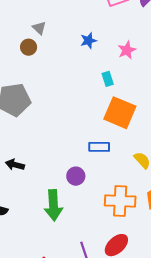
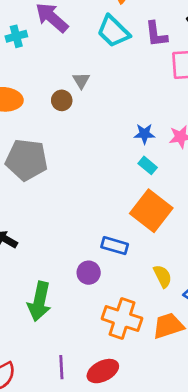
blue star: (88, 41) -> (144, 134), moved
cyan rectangle: (108, 79) -> (148, 165), turned -48
purple circle: (76, 176) -> (89, 273), moved

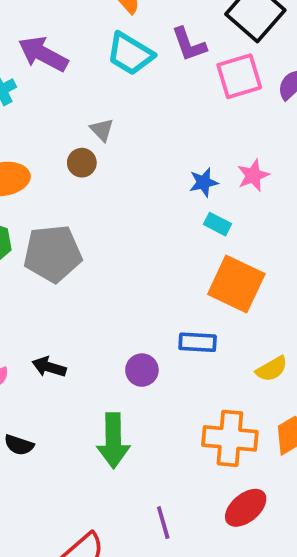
purple circle: (89, 273) -> (142, 370), moved
yellow semicircle: (163, 276) -> (272, 369), turned 100
red ellipse: (103, 371) -> (246, 508), moved

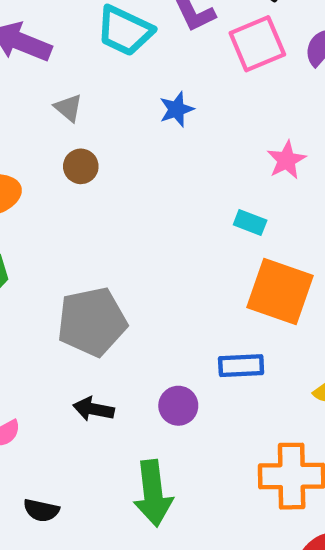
gray triangle: (102, 130) -> (68, 108), moved
blue star: (204, 182) -> (177, 109), moved
gray pentagon: (53, 254) -> (92, 322), moved
black arrow: (49, 367) -> (94, 409), moved

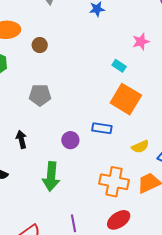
brown circle: (81, 166) -> (40, 45), moved
gray pentagon: (92, 322) -> (40, 95), size x0.7
black arrow: (94, 409) -> (21, 139), moved, turned 54

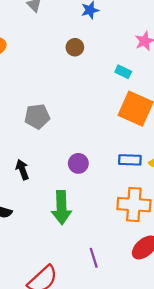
brown circle: (40, 45) -> (75, 47), moved
blue rectangle: (102, 128) -> (130, 160), moved

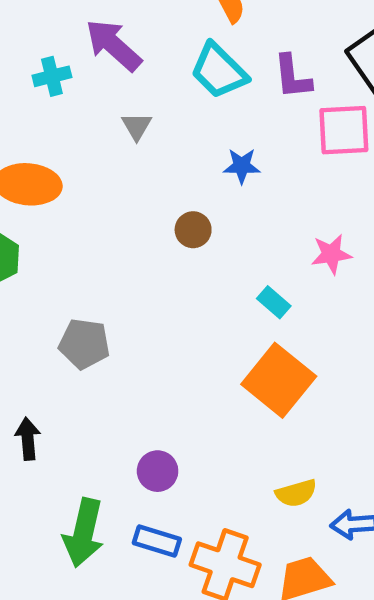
blue rectangle: (130, 160) -> (157, 541), moved
purple circle: (78, 163) -> (158, 471), moved

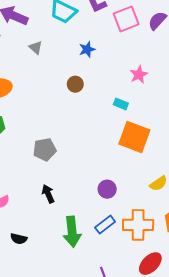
black arrow: (28, 439) -> (48, 194), moved
purple circle: (158, 471) -> (107, 189), moved
blue rectangle: (157, 541) -> (105, 225), turned -36

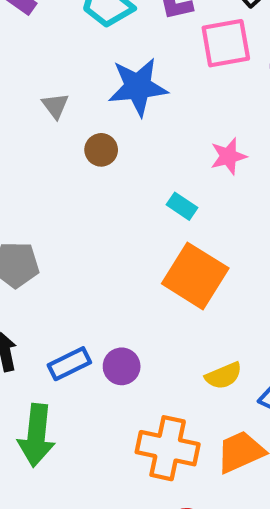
gray triangle: (36, 48) -> (55, 106), moved
blue star: (87, 49) -> (138, 87), size x1.8
blue rectangle: (105, 225) -> (69, 364), moved

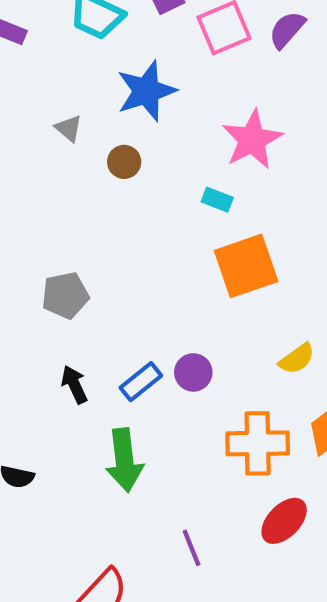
pink star: (228, 156) -> (252, 140), size x1.6
orange square: (195, 276) -> (246, 266), turned -38

